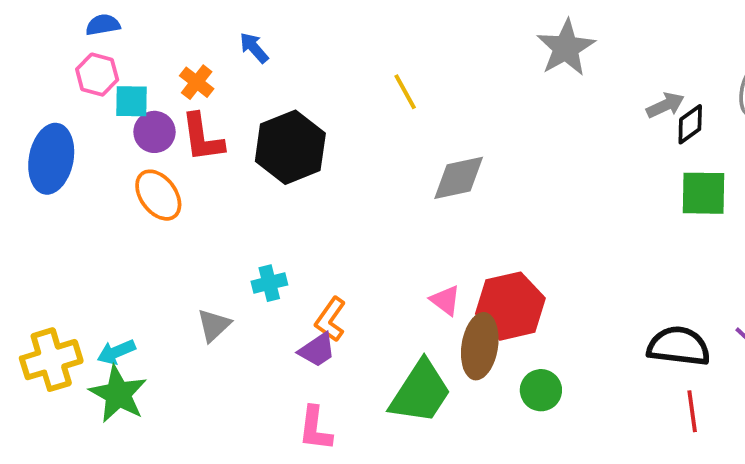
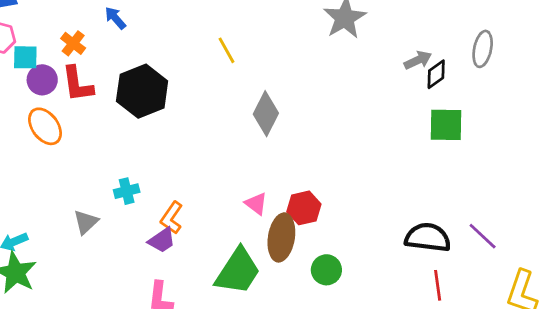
gray diamond: (459, 178) -> (266, 114), turned -51
red hexagon: (510, 306) -> (304, 208), size x0.7

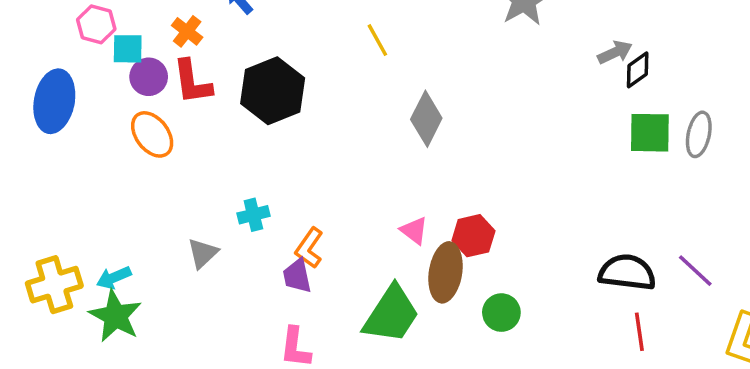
gray ellipse: (483, 49) -> (699, 134), moved
purple trapezoid: (162, 240) -> (297, 276), turned 112

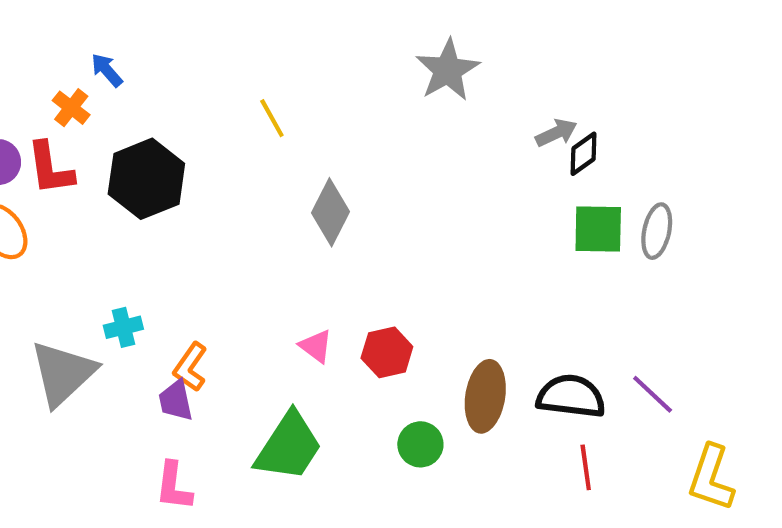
orange cross: (187, 31) -> (71, 108), moved
gray triangle: (203, 253) -> (63, 373), size x1.8
brown ellipse: (446, 272) -> (485, 396), moved

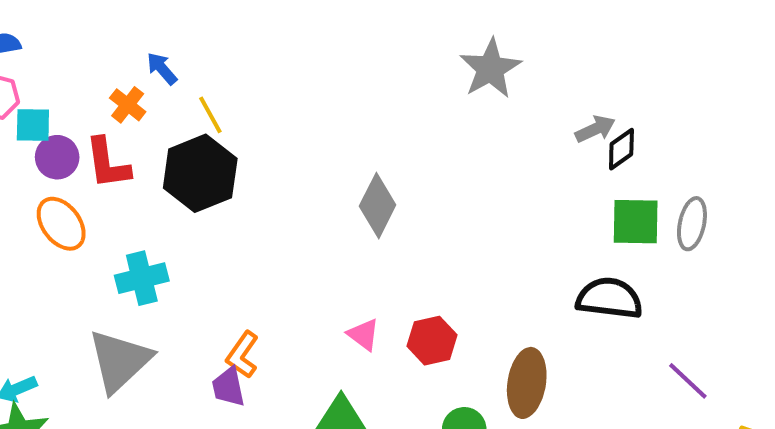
yellow line: (272, 118) -> (210, 115), moved
cyan cross: (123, 327) -> (142, 278), moved, size x1.4
black semicircle: (571, 396) -> (609, 298), moved

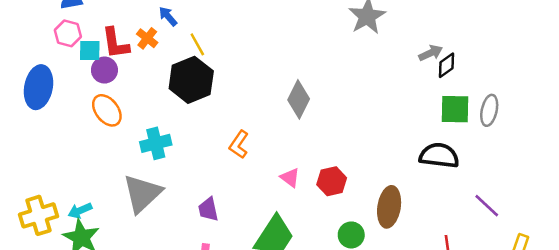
red L-shape: (108, 163) -> (115, 43), moved
orange L-shape: (243, 355) -> (239, 145), moved

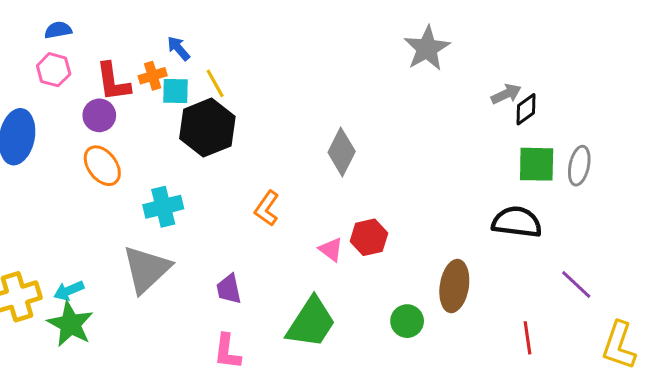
orange cross: (147, 38) -> (153, 76), turned 35
cyan square: (90, 51) -> (175, 91), moved
red hexagon: (332, 181) -> (369, 237), moved

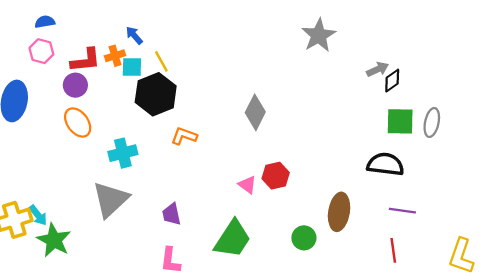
red L-shape: (113, 82) -> (86, 60), turned -88
orange L-shape: (267, 208) -> (184, 136), moved, turned 75
purple line: (576, 285) -> (402, 211), moved, turned -35
cyan arrow: (69, 291) -> (38, 215), moved, turned -105

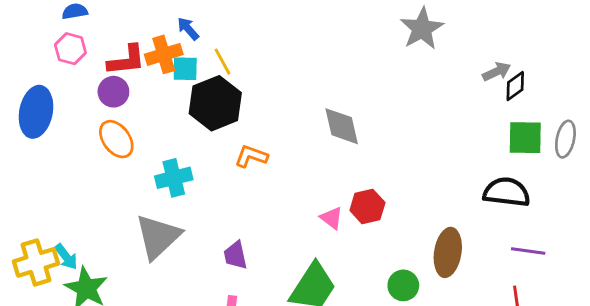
orange cross: (115, 56) -> (164, 54), size x1.4
gray diamond: (255, 112) -> (342, 126), turned -40

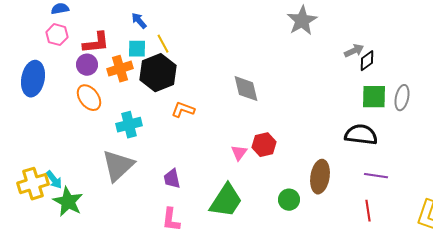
orange cross: (164, 54) -> (120, 69), moved
pink triangle: (332, 218) -> (239, 153), turned 30

